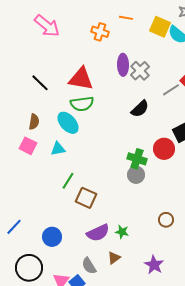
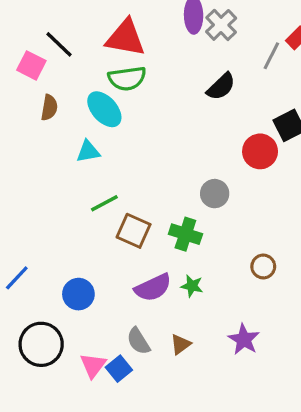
gray line: (171, 90) -> (271, 56), turned -30
pink square: (28, 146) -> (31, 65), moved
green cross: (137, 159) -> (185, 234), moved
green line: (68, 181) -> (104, 203), turned 30
brown triangle: (114, 258) -> (181, 344), moved

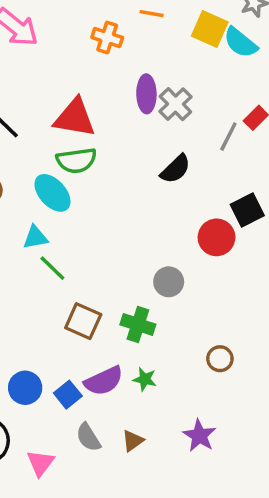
green line: (104, 203) -> (52, 268), moved, turned 72
blue square: (119, 369) -> (68, 395), moved

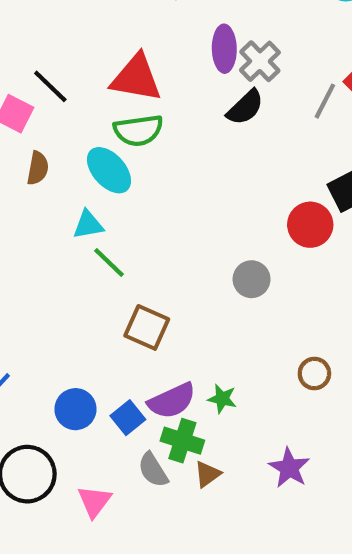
black semicircle: (175, 169) -> (245, 107), moved
green cross: (138, 325) -> (182, 441), moved

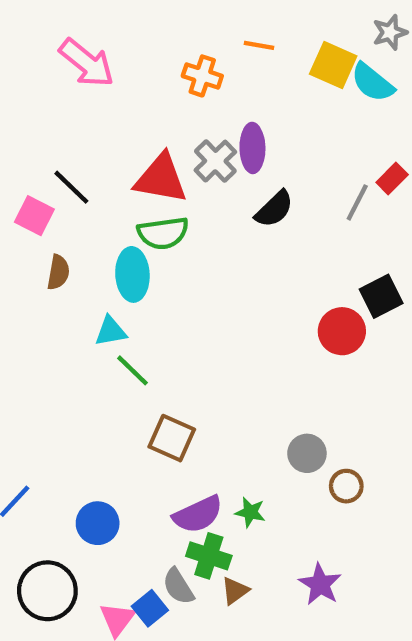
gray cross: (260, 61) -> (215, 161), moved
cyan ellipse: (109, 170) -> (132, 274), turned 39
gray circle: (252, 279) -> (307, 453), moved
blue square: (128, 418) -> (150, 608), moved

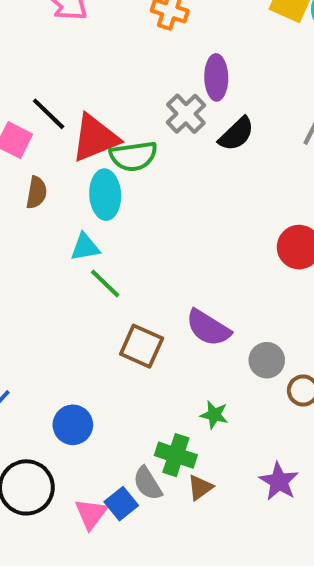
gray cross: (215, 161) -> (186, 114), moved
red triangle: (161, 178) -> (95, 138), moved, turned -32
purple semicircle: (198, 514) -> (208, 328), moved, turned 57

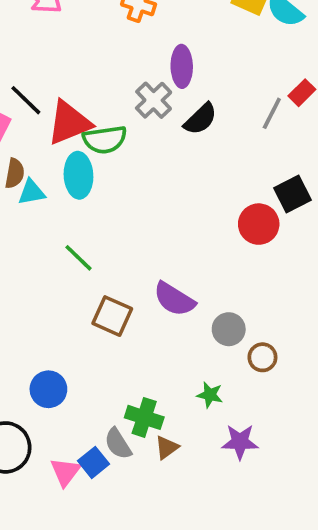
cyan triangle: (85, 247) -> (32, 192), moved
green star: (214, 415) -> (210, 395), moved
purple star: (279, 481) -> (240, 442), turned -30

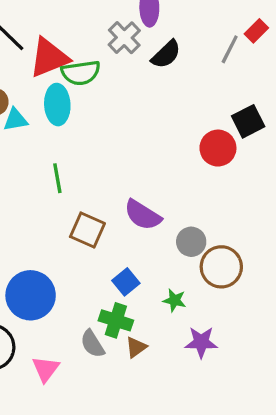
green line: (78, 258) -> (57, 178), turned 36
brown circle: (262, 357) -> (221, 267), size x1.6
blue circle: (48, 389) -> (31, 295), size x1.5
blue square: (94, 462) -> (126, 282), moved

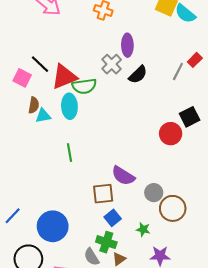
brown square: (87, 230) -> (103, 194), moved, turned -30

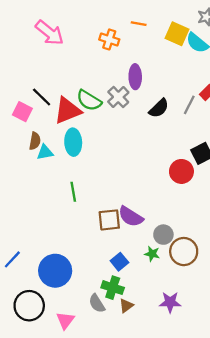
black semicircle: (138, 75) -> (159, 108), moved
green semicircle: (84, 86) -> (89, 100), moved, turned 40
brown square: (103, 194) -> (109, 220), moved
green star: (143, 229) -> (152, 254), moved

